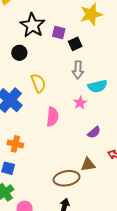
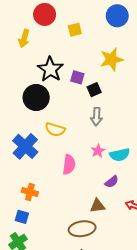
black circle: (19, 53) -> (36, 98), size x1.6
yellow semicircle: (38, 83) -> (55, 129), turned 126
cyan semicircle: (98, 86) -> (120, 155), moved
brown triangle: (88, 165) -> (97, 206), moved

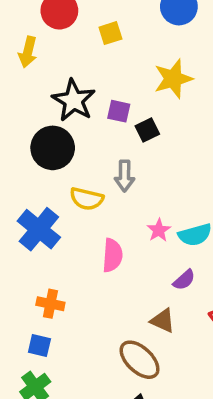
gray arrow: (96, 117) -> (125, 176), moved
brown triangle: (97, 206) -> (163, 321), turned 35
brown ellipse: (82, 229) -> (140, 360), turned 55

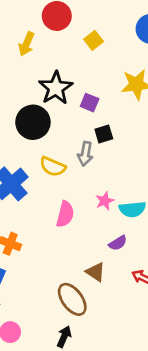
yellow square: (110, 33) -> (94, 40), turned -30
black square: (147, 130) -> (104, 134), moved

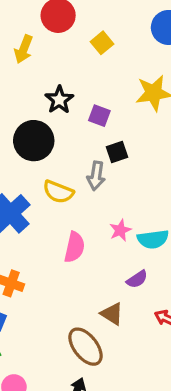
black star: (56, 88) -> (59, 100), size x0.7

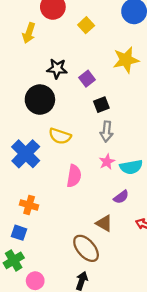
black star: (59, 100) -> (57, 69), turned -30
purple square: (99, 116) -> (87, 79), turned 35
gray arrow: (96, 176) -> (107, 131), moved

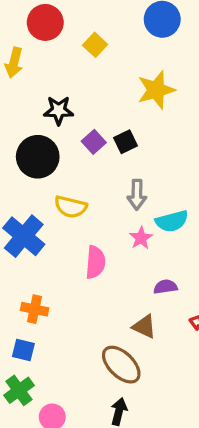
purple square: (87, 79) -> (94, 142), moved
black square: (101, 105) -> (126, 142), moved
cyan semicircle: (131, 167) -> (172, 221), moved
purple semicircle: (121, 197) -> (165, 287), turned -147

